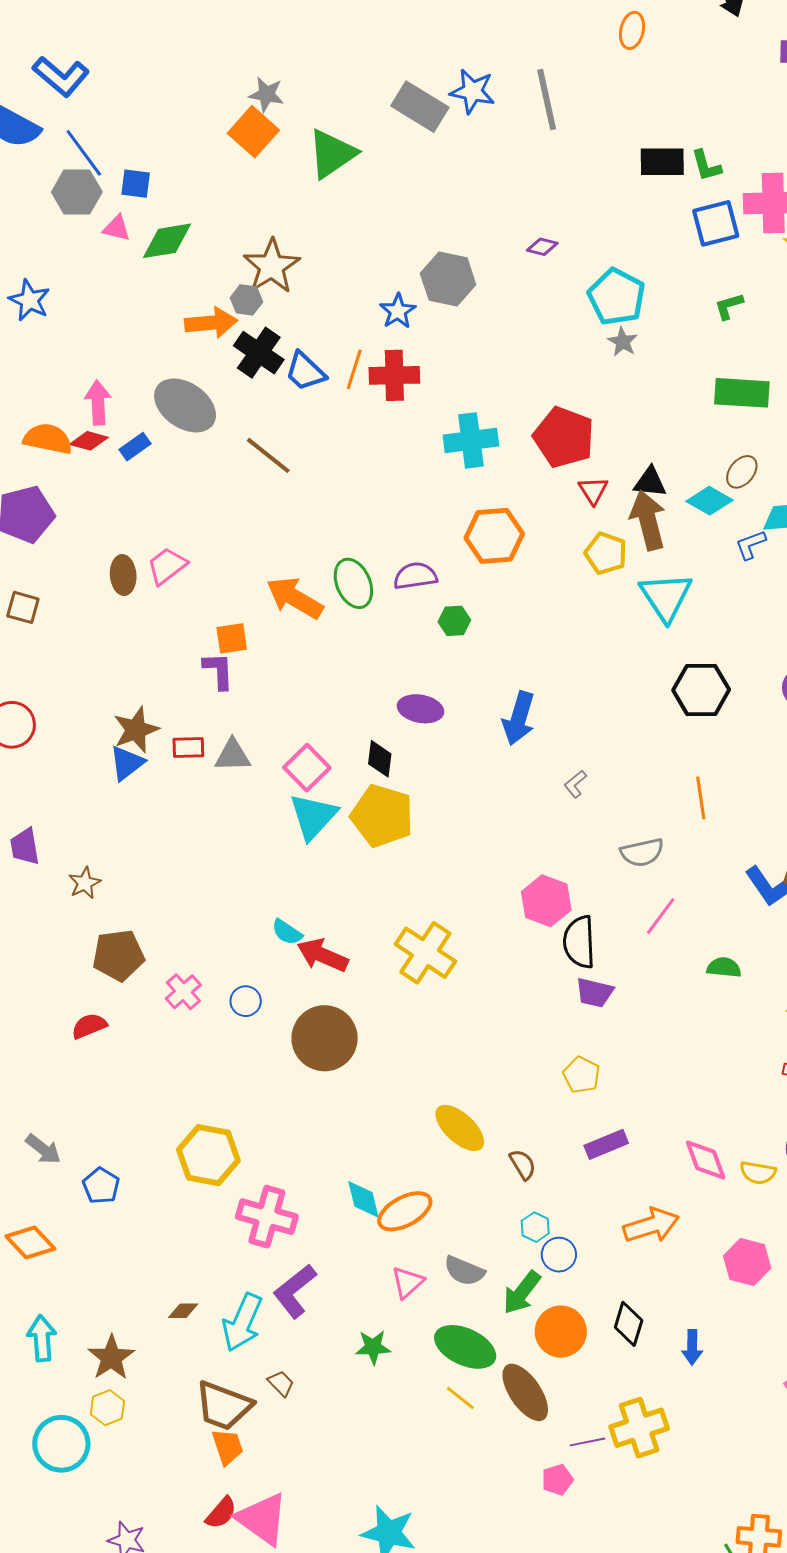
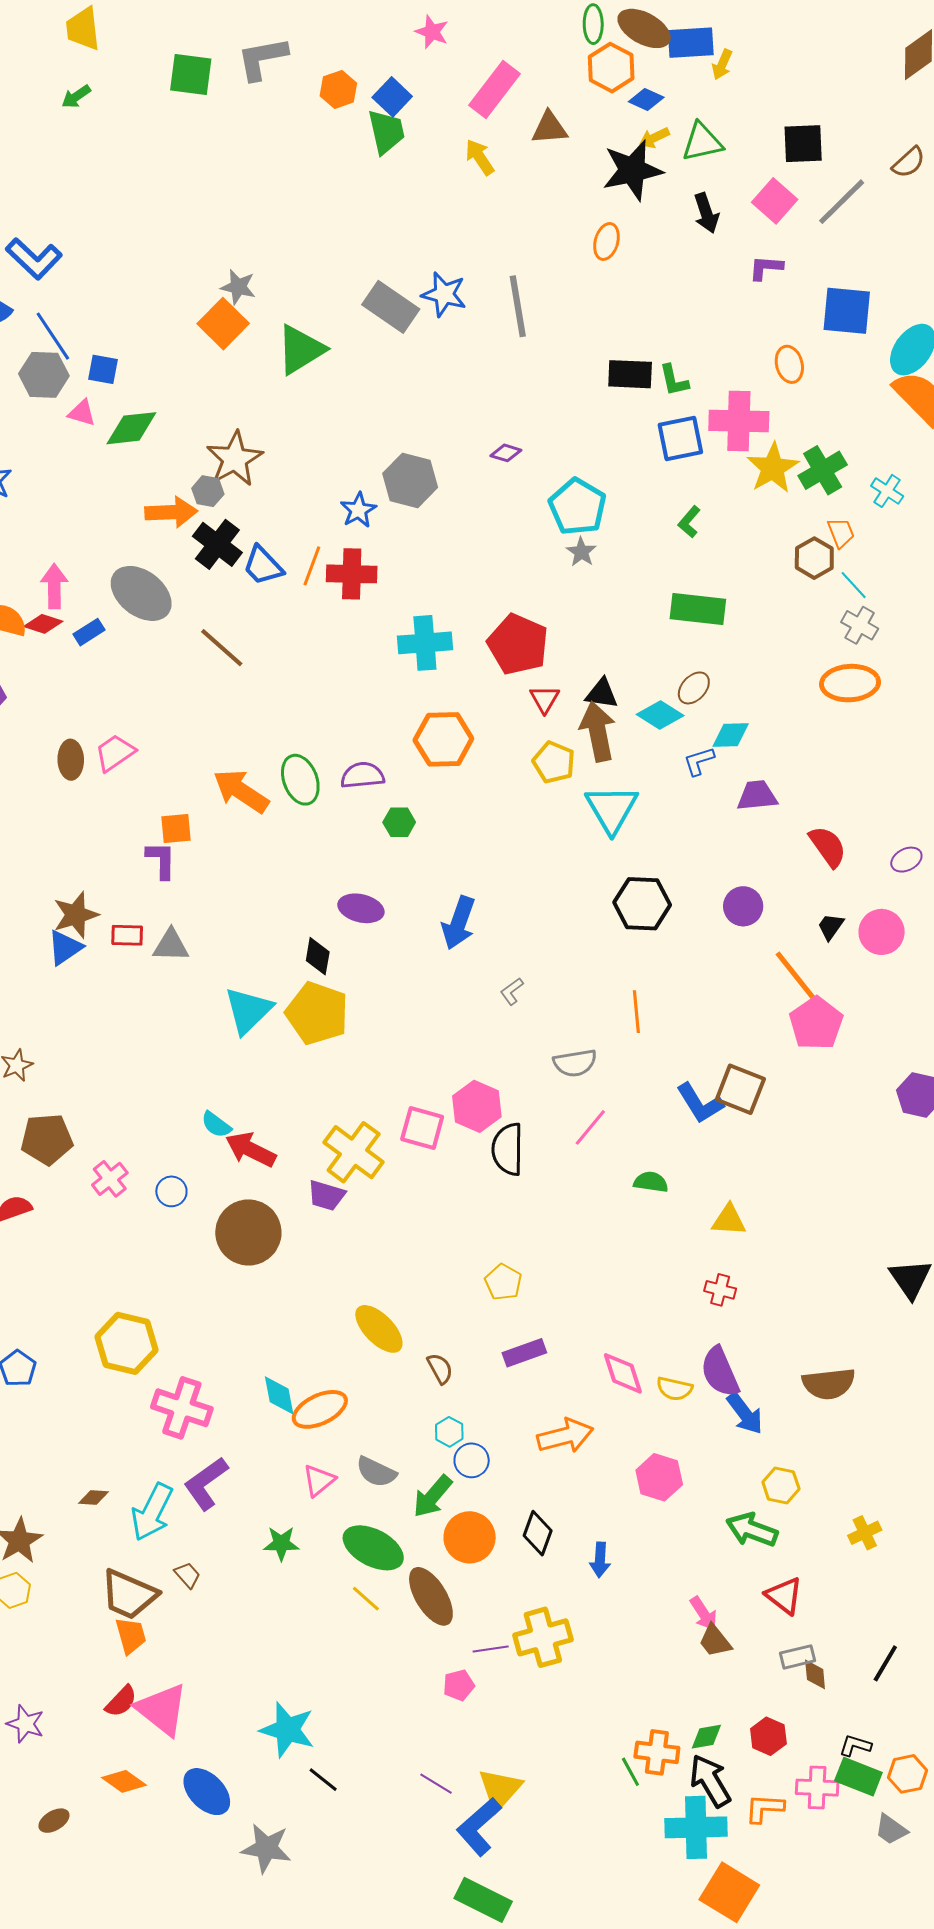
green L-shape: (729, 306) -> (689, 522), turned -36
pink square: (307, 768) -> (422, 1128), moved, turned -33
purple trapezoid: (594, 993) -> (326, 1196), moved

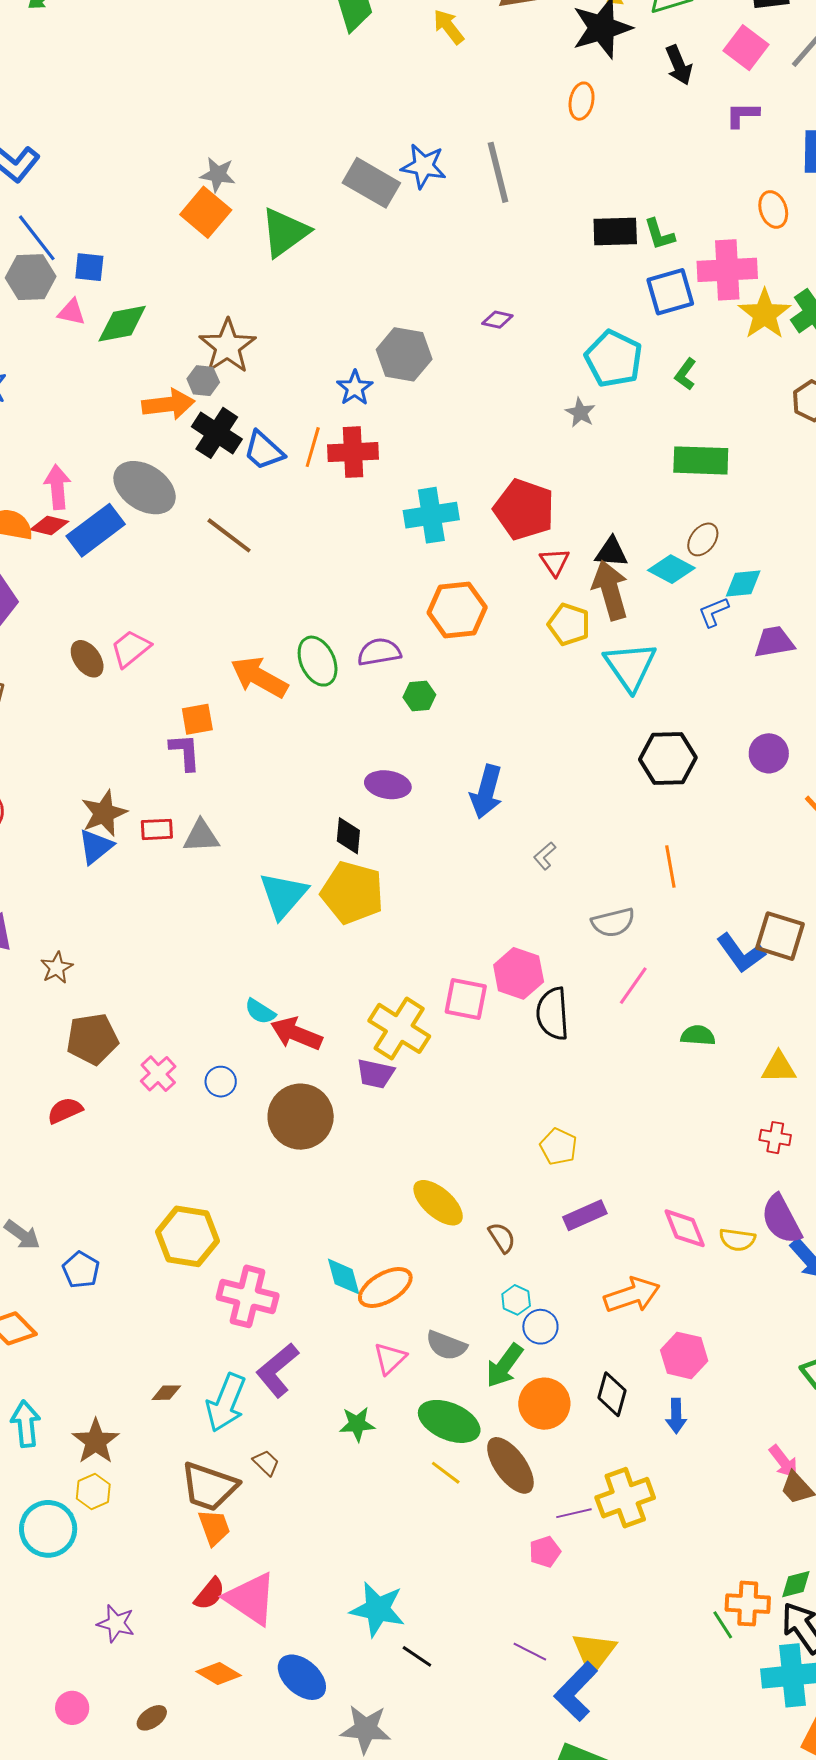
cyan pentagon: (578, 507) -> (614, 359), moved
blue rectangle: (89, 632) -> (96, 530), size x1.8
brown ellipse: (71, 760) -> (87, 659), turned -30
pink hexagon: (659, 1477) -> (684, 1355), moved

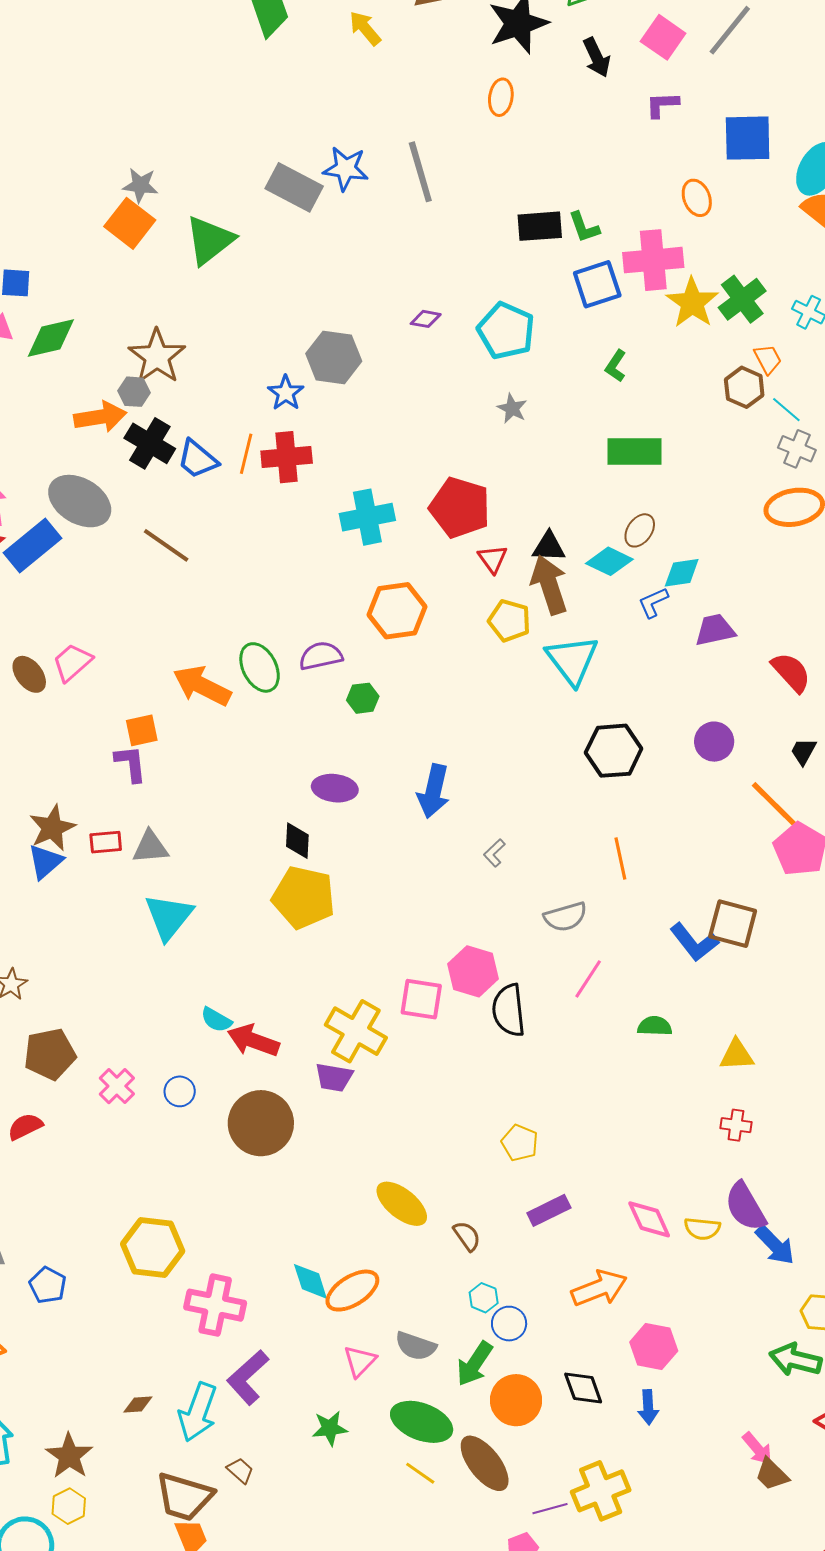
cyan pentagon: (614, 359) -> (506, 331), moved
cyan triangle: (283, 895) -> (169, 917), moved
black diamond: (612, 1394) -> (583, 1388), turned -33

